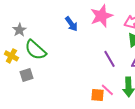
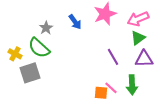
gray star: (19, 30) -> (46, 28), moved
gray square: (26, 75) -> (30, 73), size x1.5

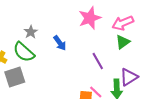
blue arrow: (75, 22) -> (60, 43), moved
purple triangle: (144, 59) -> (129, 77), moved, turned -30

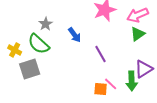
purple line: (98, 61) -> (101, 54), moved

